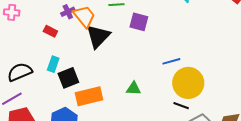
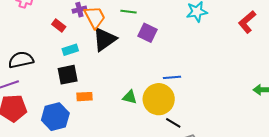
cyan rectangle: (53, 64) -> (70, 50), moved, turned 42
yellow circle: (188, 83) -> (159, 99), moved
orange rectangle: (89, 96) -> (85, 97), size x0.6

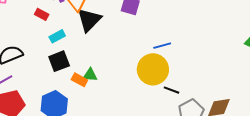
orange rectangle: (85, 97) -> (79, 80), turned 42
green triangle: (130, 97) -> (90, 75), moved

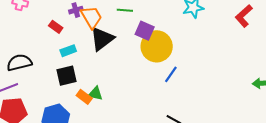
blue line: (162, 46) -> (171, 74), turned -48
yellow circle: (153, 69) -> (157, 46), moved

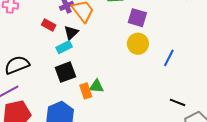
black triangle: (102, 39) -> (71, 33), moved, size x0.6
yellow circle: (157, 46) -> (138, 44), moved, size x0.7
orange rectangle: (84, 97) -> (86, 91), turned 42

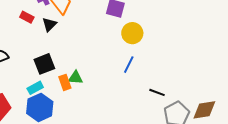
yellow circle: (138, 44) -> (132, 33), moved
cyan rectangle: (64, 47) -> (35, 88), moved
blue line: (169, 58) -> (129, 65), moved

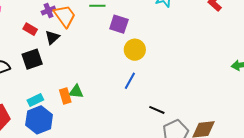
black square: (44, 64) -> (32, 59), moved

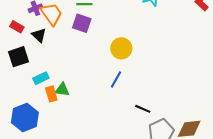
purple square: (119, 24) -> (82, 23), moved
black triangle: (52, 37) -> (39, 35), turned -35
cyan rectangle: (35, 100) -> (41, 78), moved

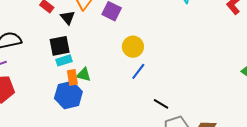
yellow circle: (121, 48) -> (133, 47), moved
black square: (18, 57) -> (60, 46), moved
blue hexagon: (25, 118) -> (68, 95), moved

